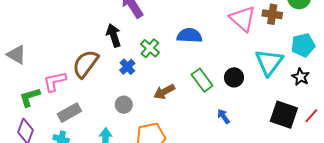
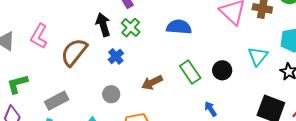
green cross: (150, 48) -> (131, 28), moved
cyan triangle: (269, 62) -> (258, 56), size x0.7
pink L-shape: (55, 81) -> (39, 36), moved, turned -50

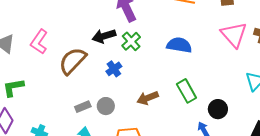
black arrow: (103, 25) -> (104, 36), turned -95
black circle: (222, 70) -> (218, 109), moved
gray rectangle: (57, 101) -> (83, 107), moved, size x0.7

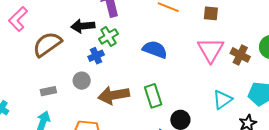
blue cross: (114, 69) -> (96, 56), moved
brown arrow: (148, 98) -> (114, 95), size x1.4
gray circle: (106, 106) -> (82, 81), moved

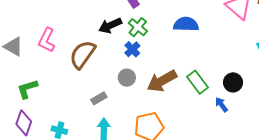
green rectangle: (153, 96) -> (198, 82), moved

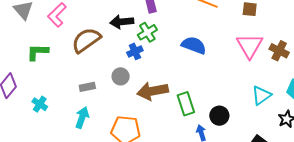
green L-shape: (27, 89) -> (37, 52), moved

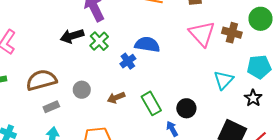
brown semicircle: (86, 40) -> (41, 80), moved, turned 32
blue cross: (135, 51) -> (128, 61), moved
brown arrow: (153, 91) -> (116, 98), size x0.6

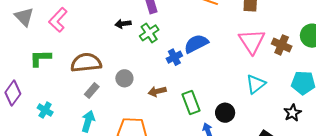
black arrow: (72, 36) -> (123, 24), size x0.7
blue semicircle: (147, 45) -> (196, 44), turned -45
cyan triangle: (224, 80) -> (256, 84), moved
gray rectangle: (51, 107) -> (92, 90), turned -35

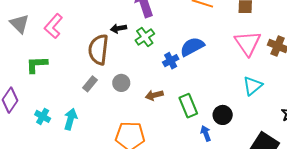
brown semicircle: (86, 63) -> (98, 50), moved, turned -76
gray rectangle: (92, 90) -> (90, 84), moved
cyan arrow: (88, 121) -> (70, 119), moved

